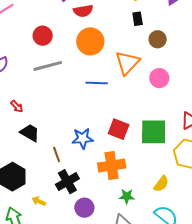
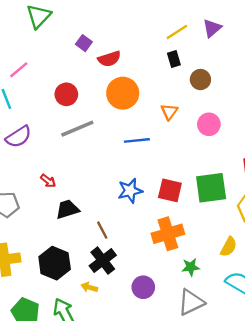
orange triangle: (127, 63) -> (169, 112), size x0.6
black trapezoid: (30, 133) -> (67, 209), turned -40
blue star: (83, 138) -> (130, 191), moved
black cross: (67, 182) -> (103, 261), moved

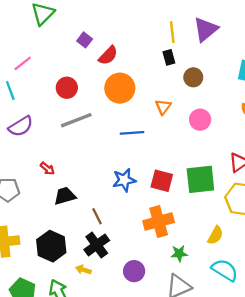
purple triangle: (212, 28) -> (206, 29), size x1.4
yellow line: (177, 32) -> (172, 32), turned -65
red semicircle: (109, 59) -> (108, 55), turned -30

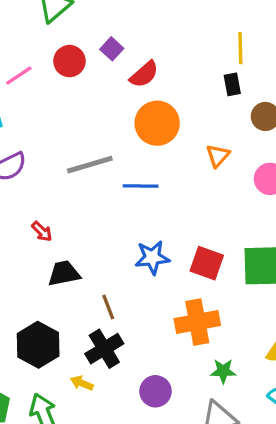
red circle: (67, 88) -> (69, 61), moved
blue line: (132, 133) -> (141, 186), moved

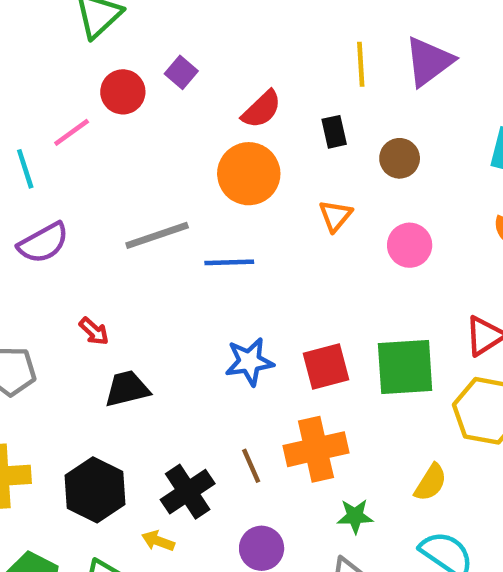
red semicircle: (144, 74) -> (262, 109), moved
pink line: (19, 75) -> (72, 132), moved
black rectangle: (232, 84) -> (334, 132), moved
red square: (207, 263) -> (326, 366), turned -32
brown line: (108, 307) -> (251, 466), moved

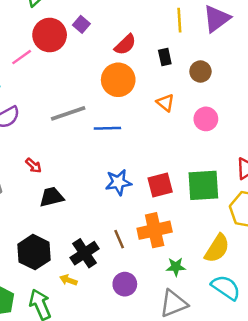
red circle: (123, 92) -> (50, 35), size x1.4
orange triangle: (335, 216) -> (165, 103), turned -30
yellow semicircle: (431, 482) -> (217, 248), size x1.4

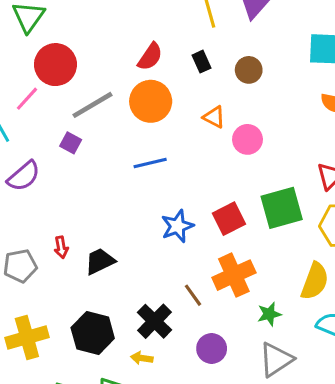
purple square: (81, 24) -> (71, 143), moved
gray line: (68, 113) -> (93, 105), moved
pink circle: (206, 119) -> (248, 139), moved
red arrow: (34, 166) -> (61, 247), moved, turned 49

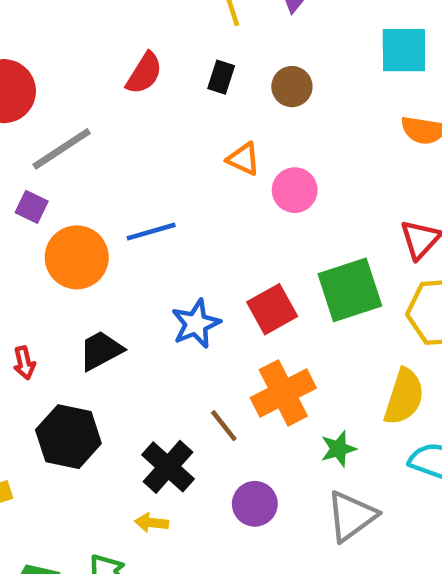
black rectangle: (202, 62) -> (221, 77), turned 45
orange circle: (151, 101) -> (77, 257), moved
black trapezoid: (100, 261) -> (101, 351), moved
black hexagon: (93, 333) -> (68, 437), moved

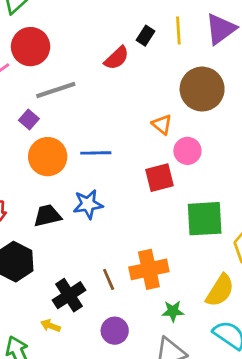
black rectangle: (221, 77) -> (146, 36), moved
brown circle: (292, 87) -> (202, 89), size x1.8
red square: (272, 309) -> (159, 178), moved
blue star: (196, 324) -> (88, 204), moved

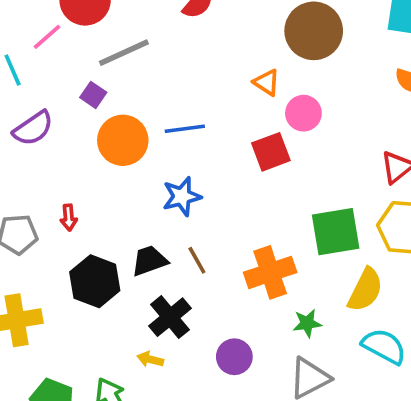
black trapezoid: (47, 216) -> (149, 261), moved
green square: (205, 219) -> (336, 232), moved
brown line: (109, 279) -> (197, 260), moved

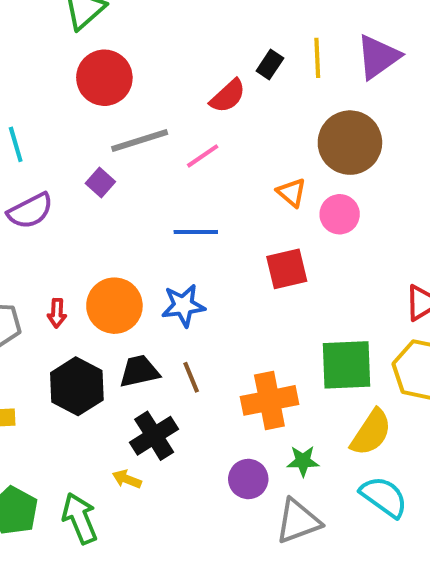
pink line: (47, 37) -> (203, 156), moved
pink circle: (303, 113) -> (340, 214), moved
orange circle: (123, 140) -> (114, 306), moved
purple circle: (234, 357) -> (248, 479), moved

